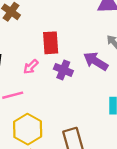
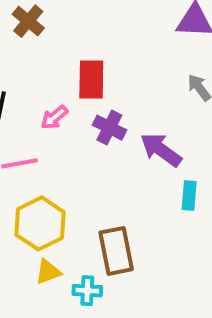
purple arrow: (96, 61) -> (161, 150), moved

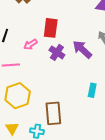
purple arrow: (161, 150) -> (82, 49), moved
yellow triangle: (48, 272) -> (12, 128), moved, turned -48

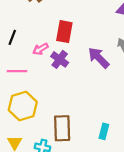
purple cross: (57, 52) -> (60, 59), moved
cyan rectangle: (92, 90) -> (104, 131), moved

